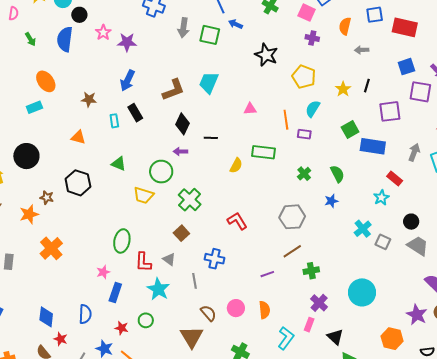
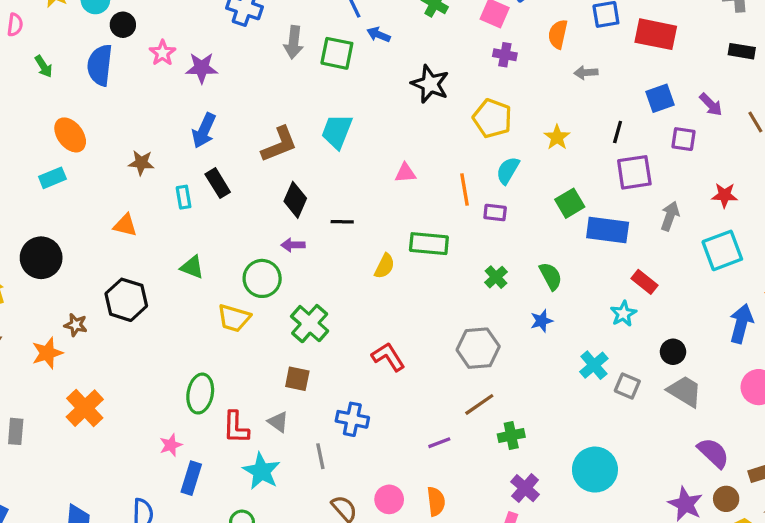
black line: (367, 86) -> (618, 132), moved
purple square: (420, 92) -> (684, 139), size x0.7
gray arrow: (414, 152) -> (670, 216), moved
brown square: (181, 233) -> (297, 379), turned -35

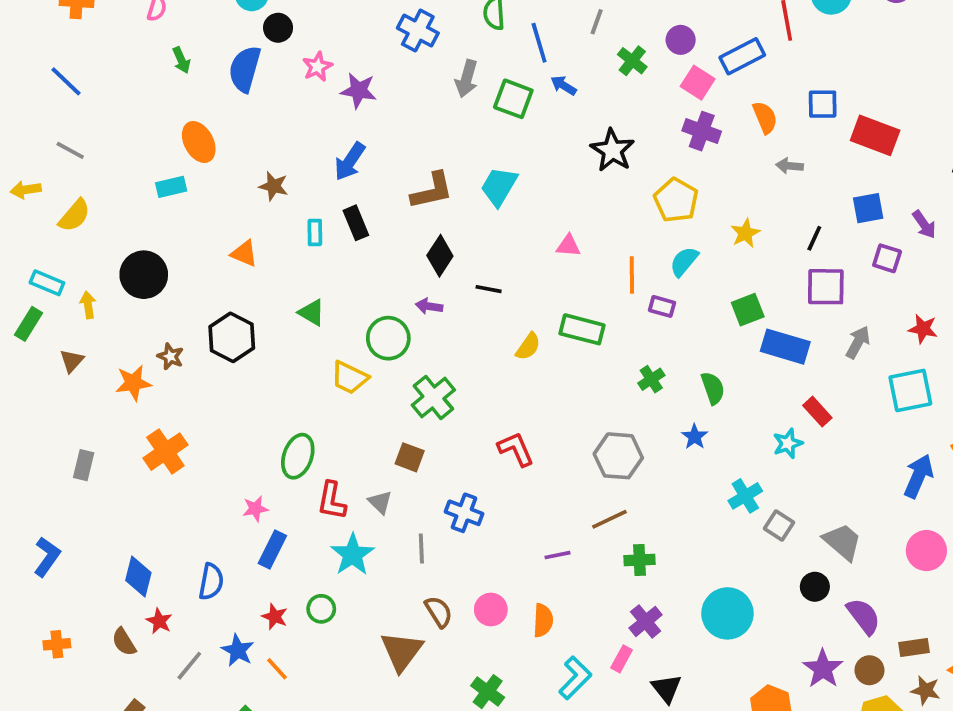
orange semicircle: (558, 34) -> (765, 118), turned 136
purple cross: (505, 55) -> (702, 131), size x1.4
blue star: (542, 321) -> (695, 437), turned -30
black circle: (673, 352) -> (815, 587), moved

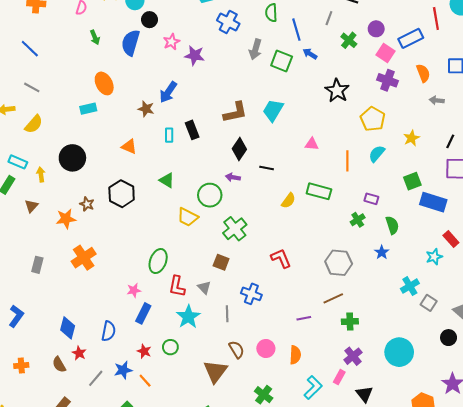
blue arrow: (350, 161) -> (168, 92), moved
purple rectangle: (662, 306) -> (371, 199), moved
blue star: (238, 650) -> (123, 370), turned 30

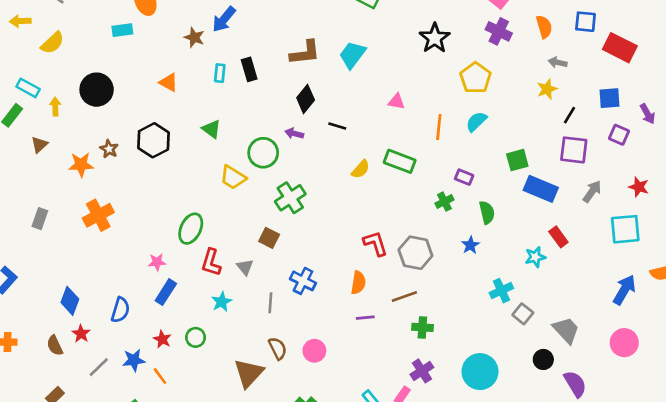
yellow star: (411, 138) -> (547, 89), moved
red L-shape: (281, 258) -> (375, 243), moved
cyan star: (188, 317) -> (222, 302), size x0.7
orange semicircle: (295, 355) -> (358, 283), moved

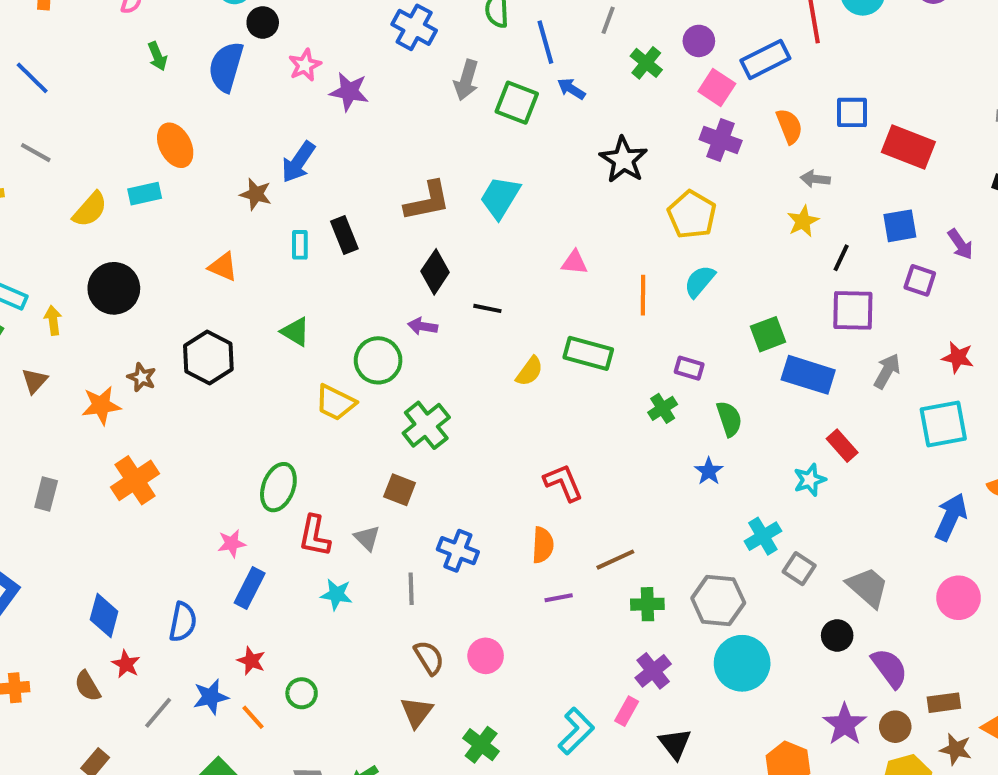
yellow semicircle: (52, 43) -> (90, 209), moved
gray hexagon: (415, 253) -> (718, 601), moved
cyan star: (222, 302) -> (336, 594), turned -30
green circle: (196, 337) -> (302, 693), moved
brown triangle: (249, 373) -> (417, 712), moved, size x0.7

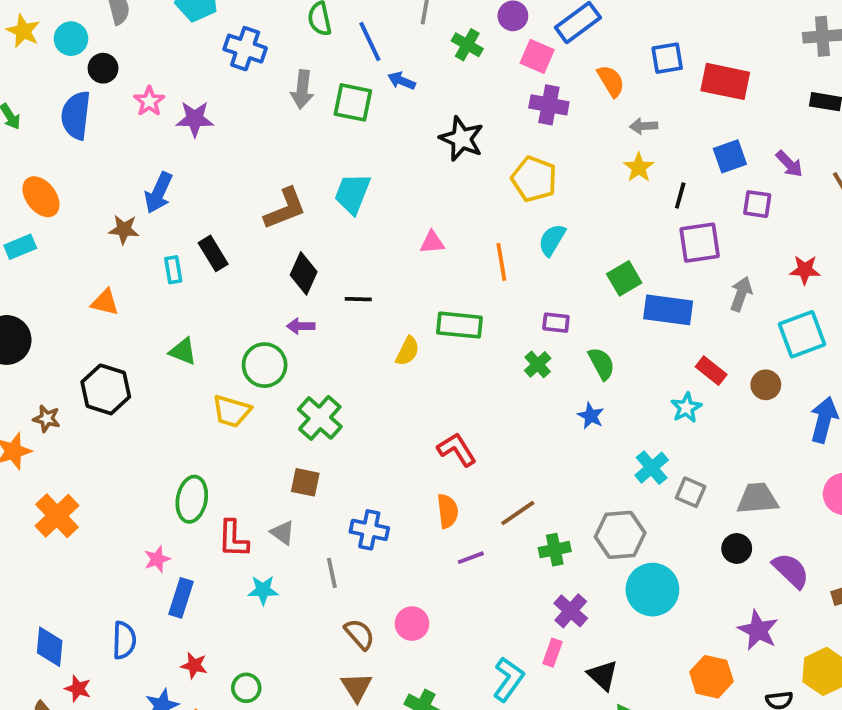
gray trapezoid: (868, 587) -> (758, 499), turned -36
brown circle: (895, 727) -> (766, 385), moved

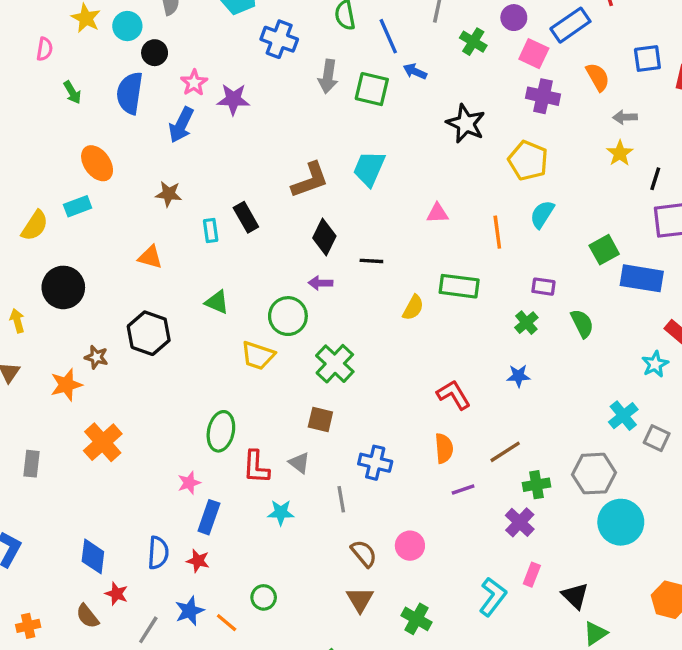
blue arrow: (159, 193) -> (181, 125), moved
blue star: (591, 416) -> (518, 376), moved, turned -30
purple cross: (571, 611) -> (520, 522), moved
red star: (194, 665) -> (198, 561), moved

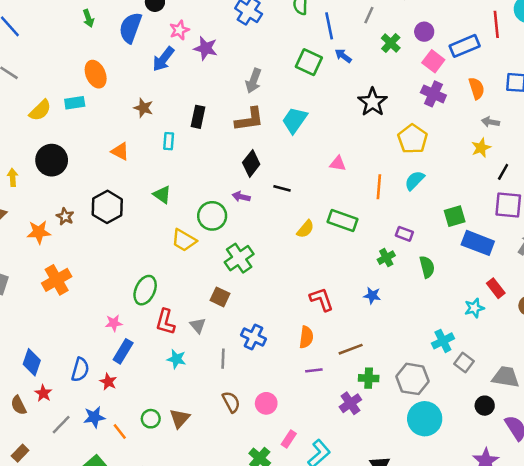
gray arrow: (328, 76) -> (253, 81), moved
black rectangle: (246, 217) -> (198, 117), moved, turned 30
pink rectangle: (532, 575) -> (289, 439), moved
brown triangle: (360, 600) -> (180, 418), moved

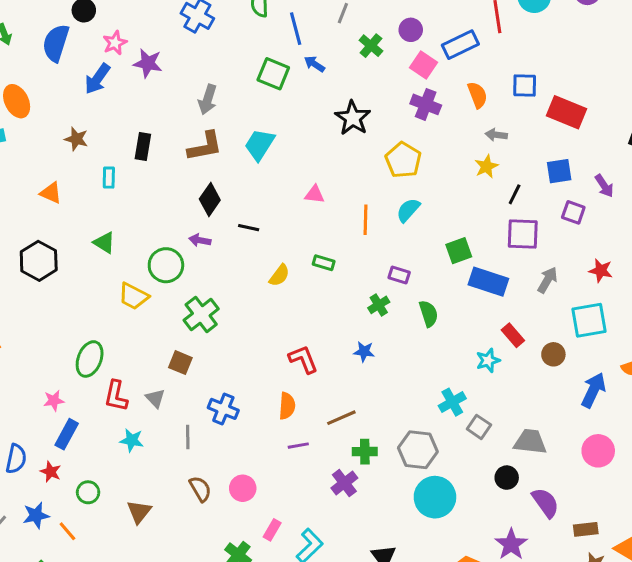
green rectangle: (342, 220) -> (324, 263), size x0.6
green circle: (151, 419) -> (88, 492), moved

